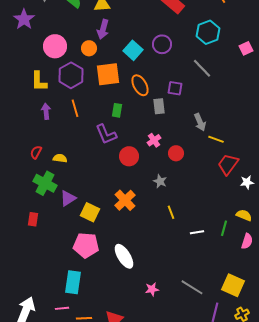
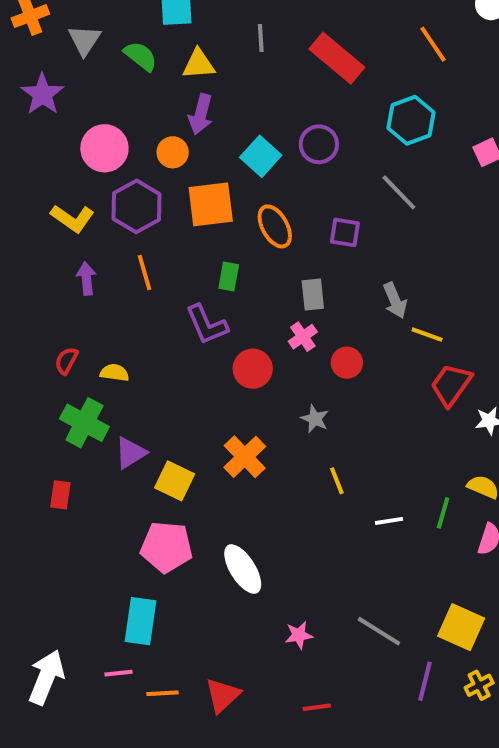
yellow L-shape: (39, 81) -> (72, 218), turned -55
gray rectangle: (159, 106) -> (313, 295), moved

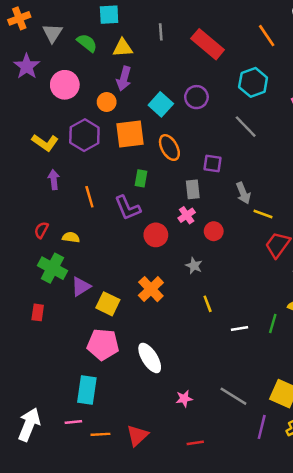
pink circle: (104, 148) -> (65, 85), moved
purple square: (345, 232) -> (212, 164), moved
orange line: (145, 273) -> (89, 197), moved

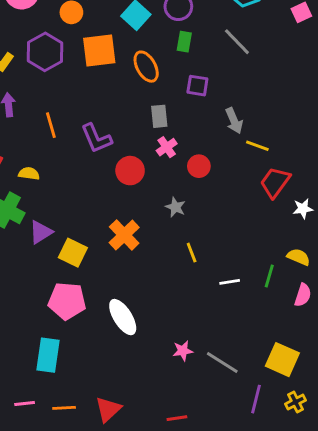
green rectangle: (141, 178) -> (184, 42), moved
gray rectangle: (193, 189) -> (159, 116), moved
pink star: (184, 399) -> (183, 351), moved
pink line: (73, 422) -> (25, 403), moved

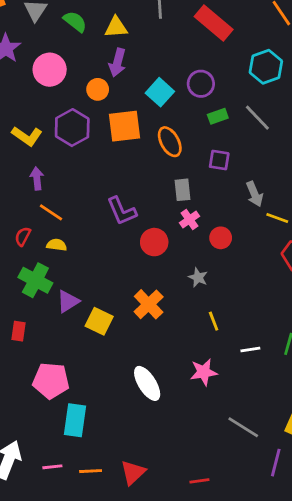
green rectangle: (184, 42) -> (218, 116), moved, turned 60
orange line: (51, 125) -> (51, 212), moved, turned -40
pink pentagon: (67, 301) -> (51, 381), moved
pink star: (183, 351) -> (204, 372), moved, size x1.4

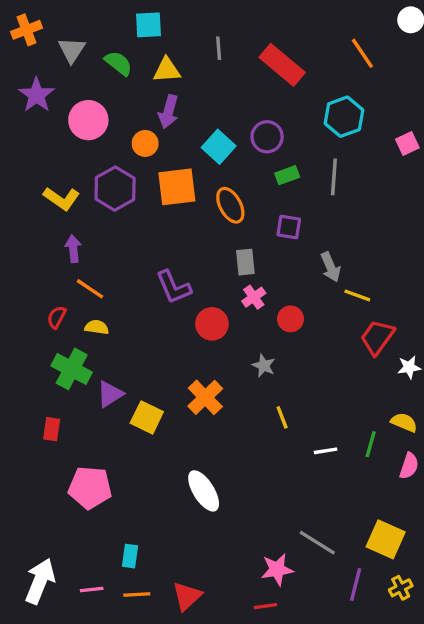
gray line: (257, 118) -> (334, 177), turned 48
pink star: (204, 372) -> (277, 569), moved
cyan rectangle: (75, 420) -> (130, 556), moved, size x0.6

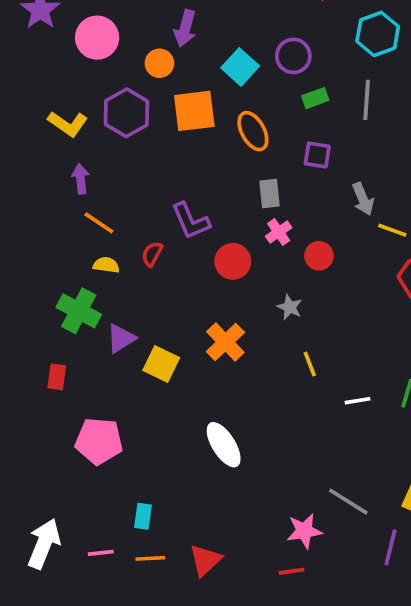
red semicircle: (57, 317) -> (152, 254), moved

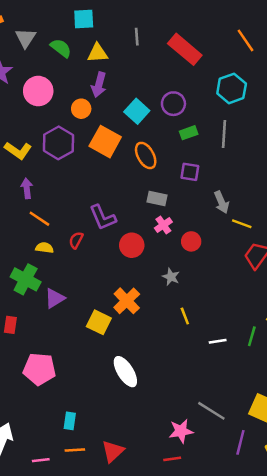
orange square: (194, 111) -> (105, 142), turned 36
gray rectangle: (269, 193) -> (157, 198), turned -72
yellow square: (161, 364) -> (99, 322), moved
pink line: (101, 553) -> (41, 460), moved

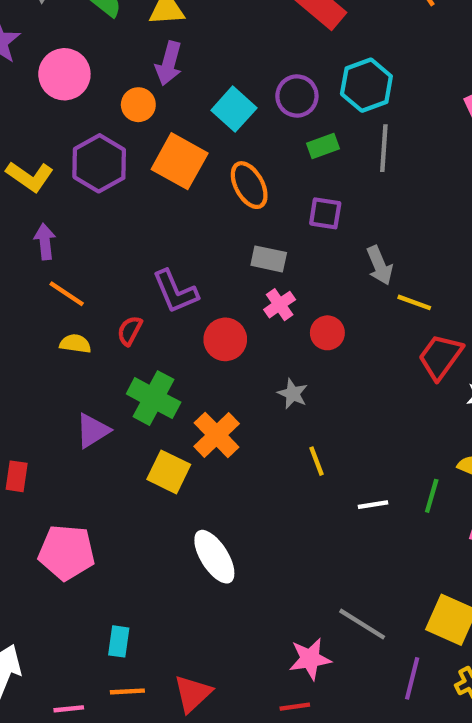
cyan hexagon: (232, 88) -> (366, 85), moved
green cross: (26, 279) -> (154, 398), moved

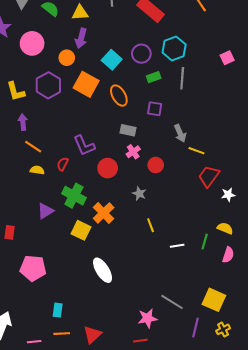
yellow L-shape: (30, 176) -> (16, 91), turned 40

